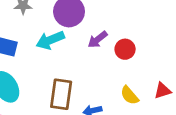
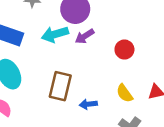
purple arrow: (98, 40) -> (85, 36), moved

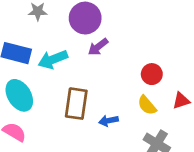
cyan arrow: (55, 34) -> (53, 59), moved
red circle: (124, 50) -> (152, 74), moved

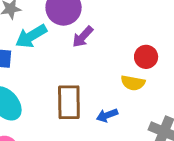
cyan arrow: (53, 59) -> (31, 36), moved
yellow semicircle: (147, 105) -> (133, 83), moved, turned -30

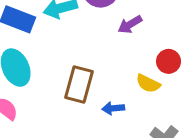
purple arrow: (83, 37) -> (130, 24), moved

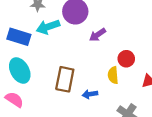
yellow semicircle: (148, 83) -> (113, 75), turned 63

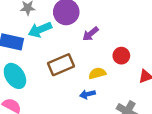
yellow semicircle: (113, 75) -> (97, 73), moved, turned 84
brown rectangle: (65, 79) -> (61, 65), moved, turned 60

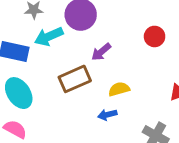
purple arrow: (90, 34) -> (101, 52), moved
red circle: (121, 56) -> (155, 36), moved

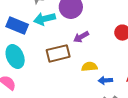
blue arrow: (107, 115) -> (105, 80), moved

